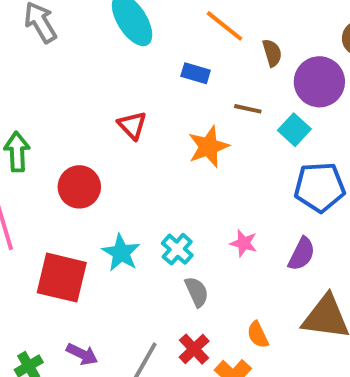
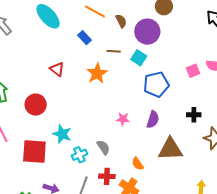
blue rectangle: (196, 73) -> (84, 38), turned 40
cyan cross: (177, 249) -> (79, 155), moved, turned 35
red cross: (194, 349) -> (107, 176), turned -35

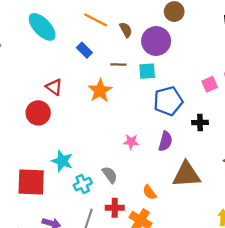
cyan square: (139, 58) -> (147, 71), turned -35
red circle: (36, 105) -> (38, 113), moved
black cross: (194, 115) -> (200, 122), moved

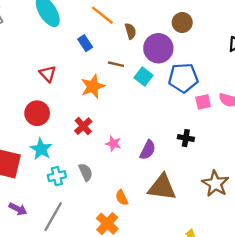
cyan square: (147, 71) -> (144, 77), turned 30
blue pentagon: (168, 101) -> (183, 78), moved
red circle: (38, 113) -> (37, 113), moved
red cross: (115, 208) -> (83, 126), moved, turned 36

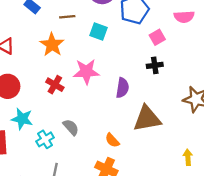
cyan square: (144, 77) -> (98, 31), moved
pink square: (203, 102) -> (157, 37), moved
pink star: (113, 144) -> (86, 72), moved, size x1.6

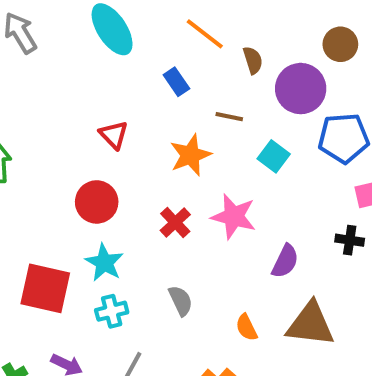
cyan cross: (45, 139) -> (112, 311), moved
orange semicircle: (112, 140) -> (246, 327), moved

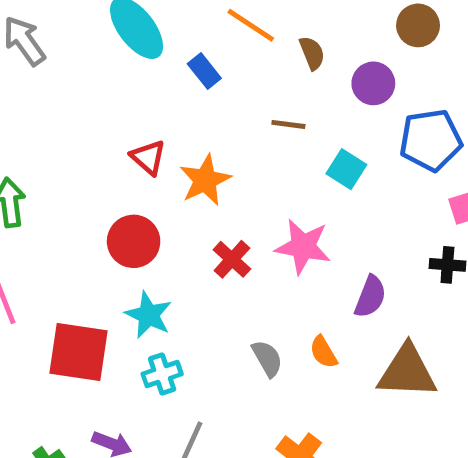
blue rectangle: (176, 82) -> (204, 71), moved
purple circle: (301, 89) -> (373, 83), size x0.7
orange star: (190, 155) -> (205, 180), moved
gray semicircle: (181, 301) -> (267, 358), moved
orange semicircle: (246, 327) -> (323, 352), moved

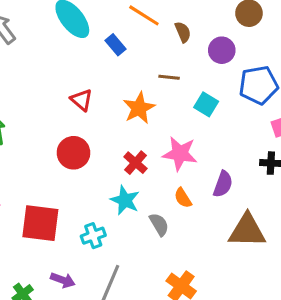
orange star: (205, 180) -> (139, 108), moved
cyan star: (149, 315) -> (125, 200), moved
orange semicircle: (323, 352) -> (183, 198), moved

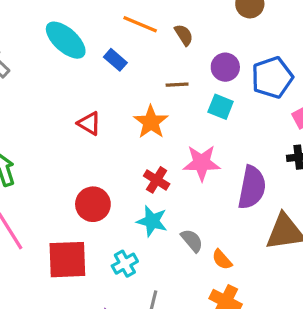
purple circle: (222, 50) -> (225, 67), moved
red circle: (73, 153) -> (93, 204), moved
purple semicircle: (223, 184) -> (252, 187), size x1.5
orange semicircle: (183, 198) -> (222, 260), moved

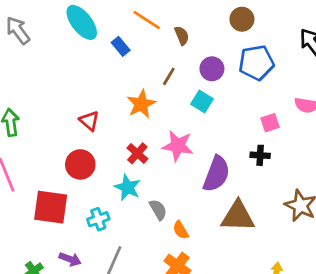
blue pentagon: (272, 77) -> (256, 63), moved
brown line: (177, 85) -> (169, 76), turned -66
red triangle: (89, 123) -> (89, 121), moved

